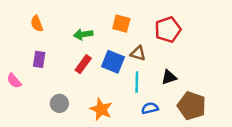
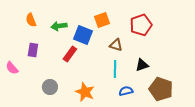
orange square: (121, 24) -> (102, 20), turned -35
green arrow: (83, 34) -> (59, 26), moved
blue square: (113, 62) -> (83, 35), moved

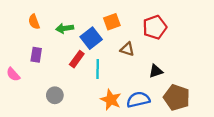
blue square: (83, 35) -> (91, 38), turned 30
cyan line: (115, 69) -> (98, 69), moved
blue semicircle: (126, 91) -> (138, 100), size x1.5
orange star: (85, 92) -> (111, 100), moved

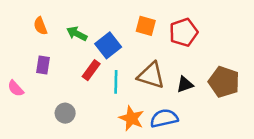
orange square: (112, 22) -> (146, 26), moved, turned 35
green arrow: (65, 28) -> (77, 34), turned 35
brown triangle: (127, 49) -> (151, 75), moved, size x1.6
brown pentagon: (177, 97) -> (224, 82), moved

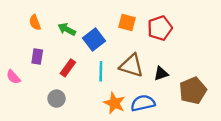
red rectangle: (91, 70) -> (68, 68), moved
brown pentagon: (224, 82) -> (193, 91), moved, turned 30

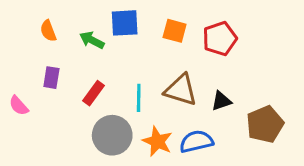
blue square: (94, 39) -> (125, 23), moved, turned 35
gray circle: (57, 99) -> (112, 135), moved, size x1.6

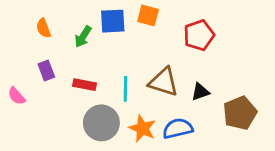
orange square: (175, 31) -> (148, 15), moved
green arrow: (92, 40) -> (83, 37), turned -85
purple rectangle: (51, 78) -> (46, 71), turned -30
red rectangle: (93, 93) -> (84, 85), turned 65

